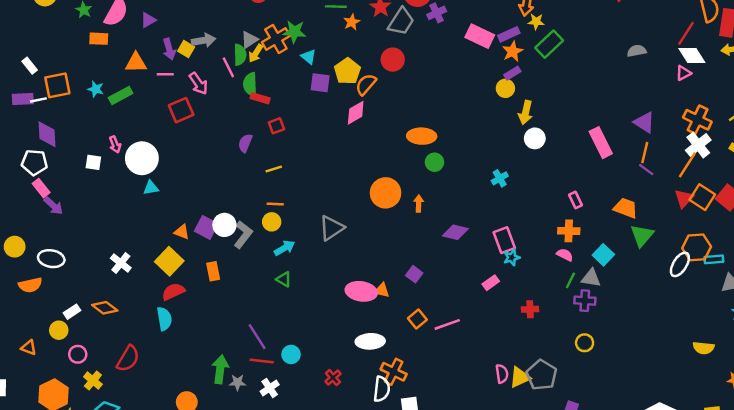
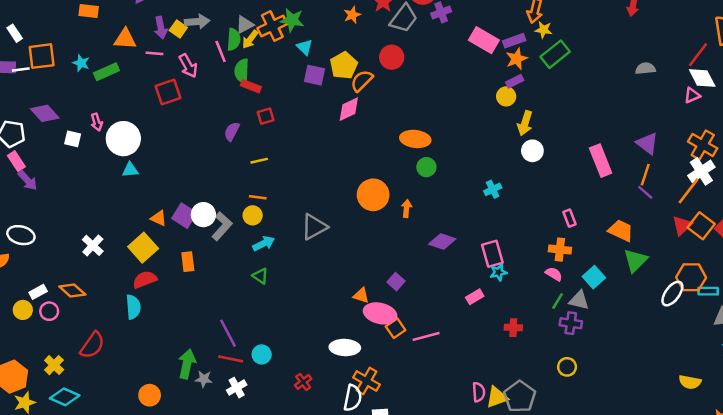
purple diamond: (47, 134) -> (45, 113), moved, turned -44
pink ellipse: (361, 291) -> (380, 313), moved
pink circle: (78, 354) -> (49, 311), moved

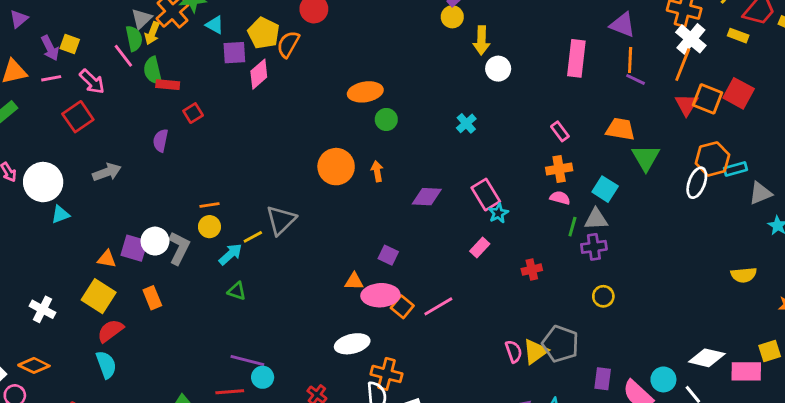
gray arrow: (197, 22) -> (107, 172), moved
pink diamond: (349, 109) -> (259, 74), moved
yellow line: (259, 161) -> (253, 237), moved
pink rectangle: (601, 161) -> (576, 58), turned 44
purple line: (228, 333) -> (247, 360), moved, turned -32

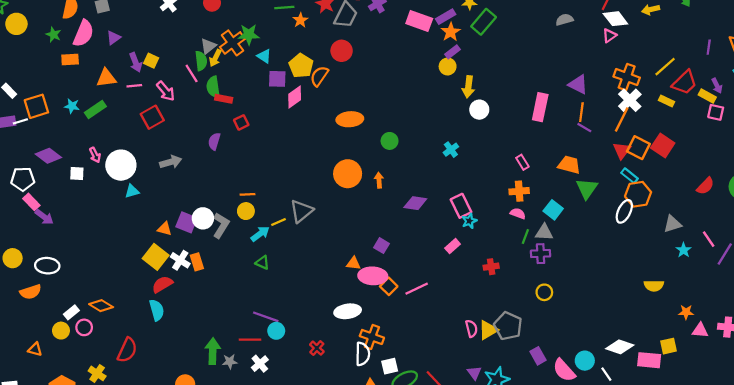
orange ellipse: (365, 92) -> (350, 119), moved
cyan rectangle: (735, 169) -> (630, 176), moved, turned 49
white cross: (43, 309) -> (180, 260), moved
purple rectangle: (603, 379) -> (538, 356), turned -42

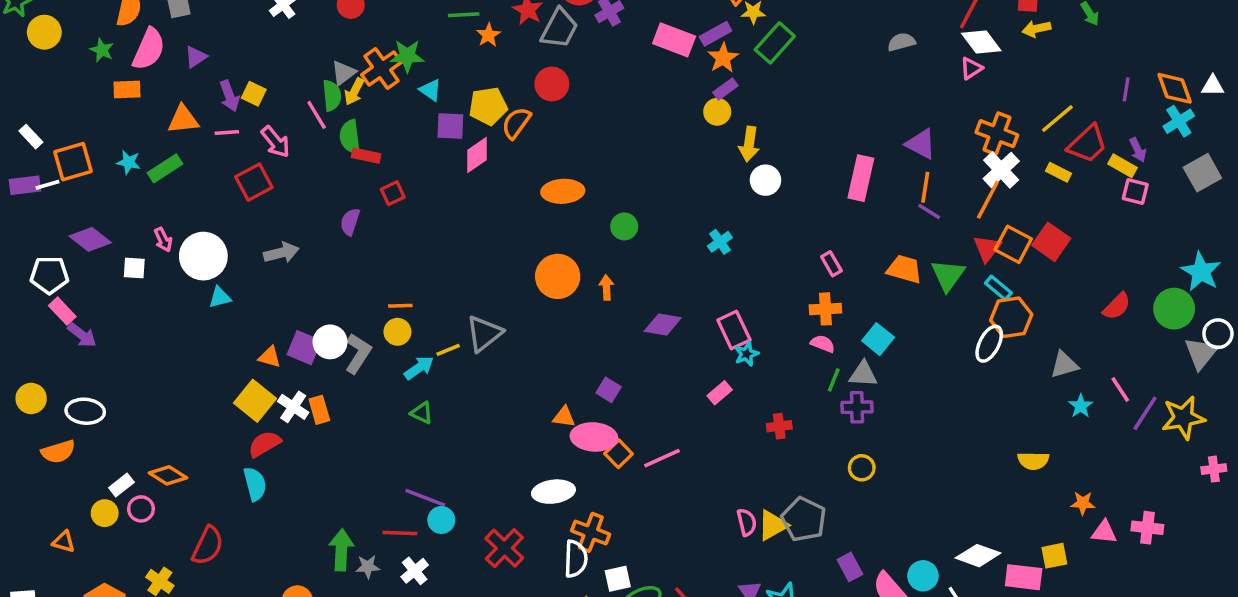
yellow pentagon: (301, 66) -> (488, 106), turned 30
green triangle: (587, 189) -> (948, 275), moved
red cross: (317, 348) -> (504, 548), size x1.6

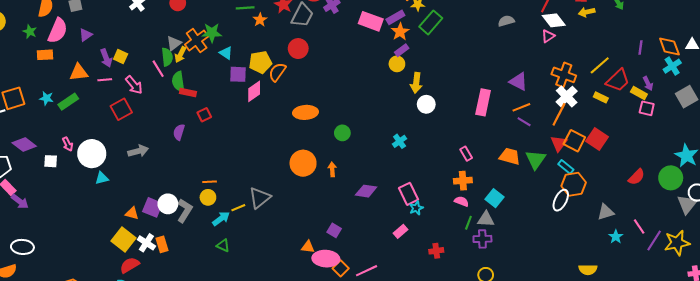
orange line: (925, 187) -> (521, 107), turned 60

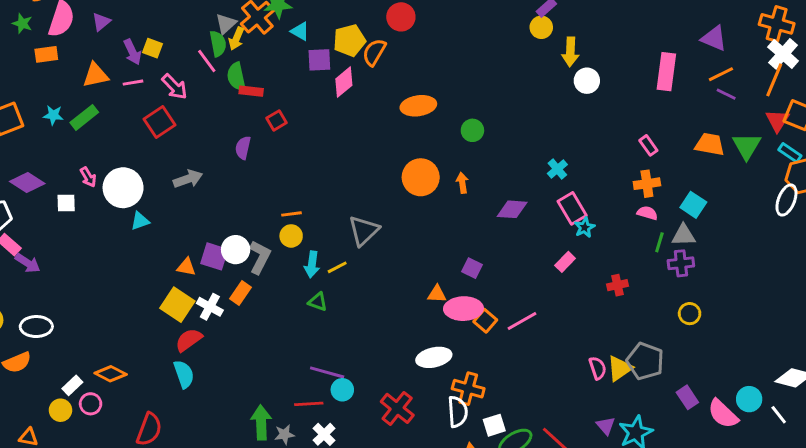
cyan cross: (400, 141) -> (557, 169), moved
yellow line: (238, 208) -> (337, 267), moved
cyan arrow: (221, 219) -> (312, 264), turned 138
orange rectangle: (162, 244) -> (240, 293), moved, turned 56

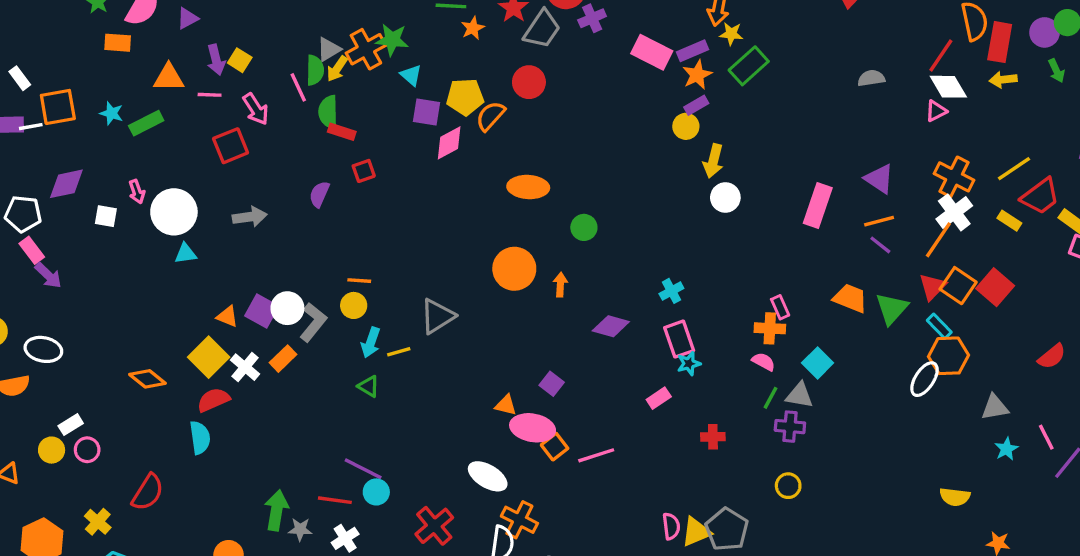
pink rectangle: (648, 145) -> (780, 307), moved
purple diamond: (27, 183) -> (66, 184), turned -56
white ellipse: (434, 357) -> (488, 476), turned 32
orange diamond: (111, 374) -> (147, 379), moved

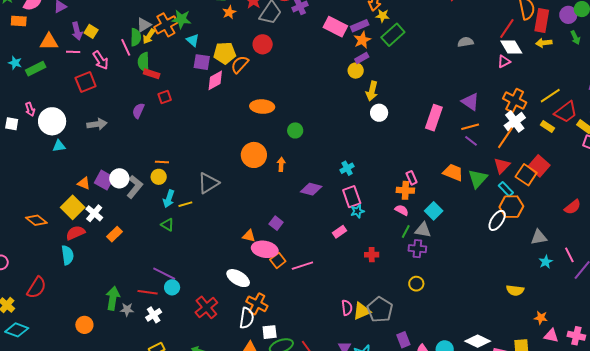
orange square: (958, 286) -> (526, 175), moved
orange rectangle: (283, 359) -> (114, 234), moved

